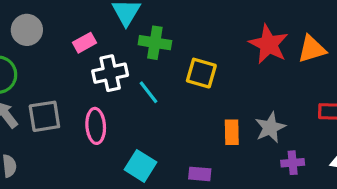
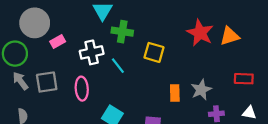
gray circle: (27, 30) -> (35, 23), size x1.4
pink rectangle: (84, 43) -> (58, 41), moved

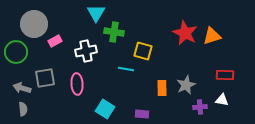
cyan line: (118, 66) -> (126, 69), moved, turned -42
gray arrow: (20, 81) -> (22, 88), moved, turned -36
white triangle: (249, 113) -> (222, 100), moved

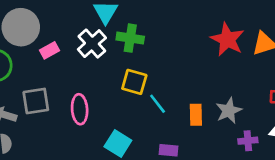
white cross: (86, 51) -> (92, 44), moved, turned -30
yellow square: (143, 51) -> (134, 82), moved
cyan line: (126, 69) -> (158, 104), moved, turned 42

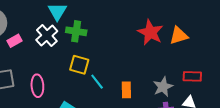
gray star: (229, 111) -> (163, 87), moved

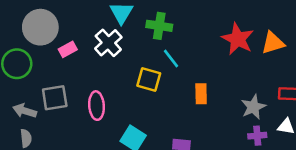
green cross: (76, 31) -> (159, 26), moved
cyan line: (97, 82) -> (171, 59), moved
orange rectangle: (126, 90) -> (201, 94), moved

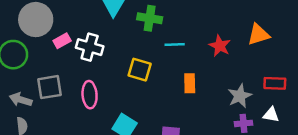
red star: (238, 39) -> (220, 46), moved, size x0.7
white cross: (108, 43) -> (90, 47), moved, turned -32
cyan line: (171, 59) -> (175, 45), moved, turned -54

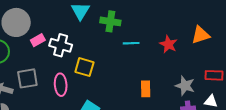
yellow square: (140, 70) -> (84, 67), moved
orange rectangle: (190, 83) -> (146, 89), moved
gray star: (240, 96) -> (185, 86), turned -30

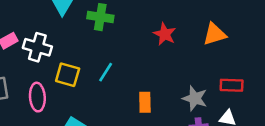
cyan line: (131, 43) -> (106, 72), moved, turned -56
red star: (168, 44) -> (165, 34), moved

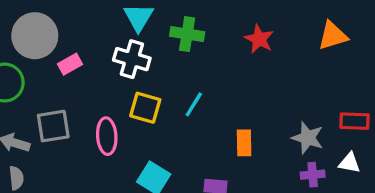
red star: (165, 34) -> (259, 39), moved
orange triangle: (214, 34) -> (333, 36), moved
white cross: (37, 47) -> (132, 59), moved

